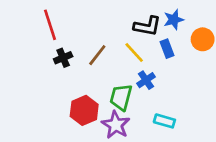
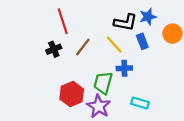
red line: (50, 25) -> (63, 21), moved
blue cross: (146, 80) -> (124, 68), turned 32

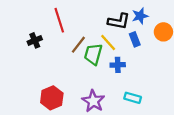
black cross: (54, 49) -> (35, 40), moved
green trapezoid: (103, 83) -> (93, 54), moved
red hexagon: (72, 94) -> (52, 98), moved

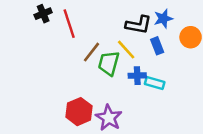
black cross: (35, 40) -> (43, 14), moved
red hexagon: (52, 98) -> (79, 112), moved
cyan rectangle: (133, 98) -> (155, 83), moved

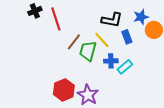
blue star: (163, 19) -> (141, 17), moved
cyan rectangle: (155, 83) -> (125, 67), turned -56

